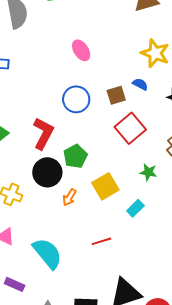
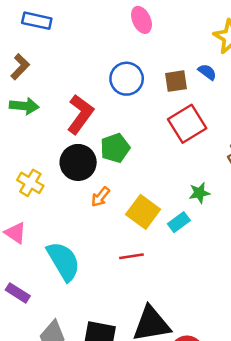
green star: (148, 172) -> (199, 193), moved, turned -30
yellow square: (105, 186) -> (143, 212), moved, turned -32

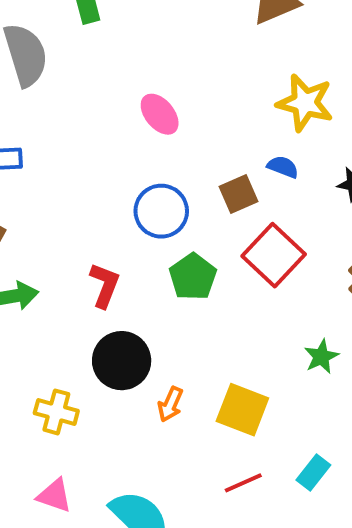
red L-shape: (80, 114) -> (105, 285), size x0.7
green pentagon: (115, 148) -> (193, 277), moved
cyan rectangle: (179, 222) -> (313, 473), moved

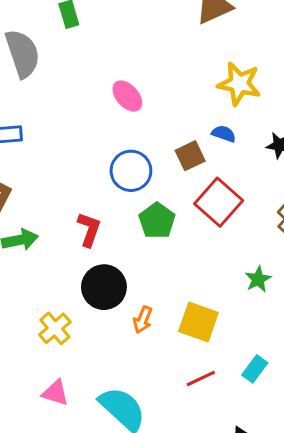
yellow cross: (56, 412) -> (55, 328), turned 36

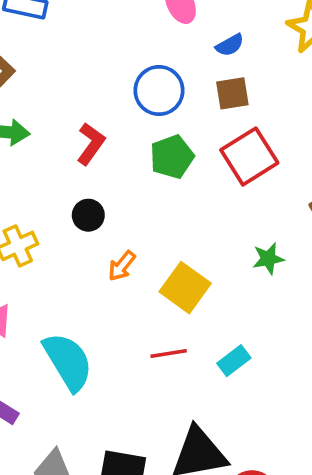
blue semicircle: (224, 134) -> (230, 45), moved, turned 115
black circle: (104, 287) -> (88, 215), size x0.6

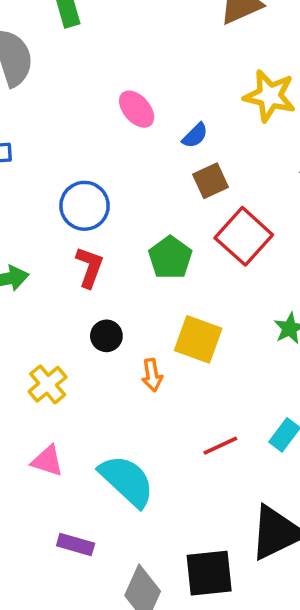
blue circle: (159, 91) -> (85, 206), moved
orange arrow: (122, 266) -> (152, 375), turned -32
yellow square: (185, 288) -> (198, 339), moved

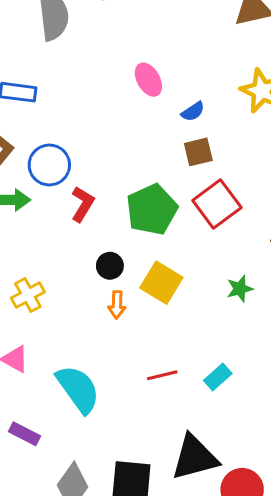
blue circle: (85, 206) -> (49, 165), moved
green pentagon: (170, 258) -> (152, 210), size x1.4
black circle: (106, 336) -> (110, 266), moved

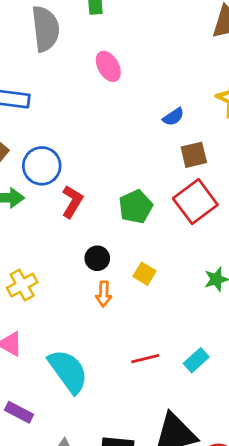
pink ellipse: (148, 80) -> (108, 66), moved
brown square: (198, 152) -> (194, 155), moved
green pentagon: (152, 210) -> (136, 207), size x0.7
yellow square: (161, 283) -> (144, 274), size x0.6

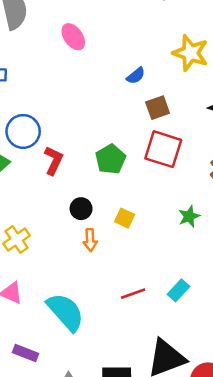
red square: (195, 202) -> (163, 149), turned -30

